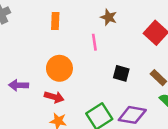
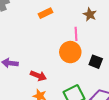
orange rectangle: (55, 21) -> (45, 13), turned 56
orange circle: (59, 68) -> (70, 52), moved

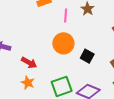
pink line: (76, 34) -> (66, 15), moved

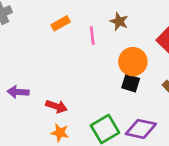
orange circle: (63, 43) -> (133, 62), moved

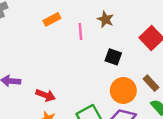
orange circle: (133, 62) -> (123, 90), moved
black square: (131, 83) -> (113, 57), moved

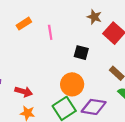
brown star: (105, 19) -> (94, 17), moved
orange circle: (123, 90) -> (72, 84), moved

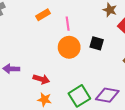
orange circle: (72, 84) -> (69, 47), moved

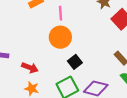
black square: (97, 43) -> (75, 62), moved, turned 32

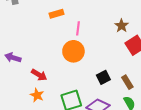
black square: (75, 62) -> (103, 77), moved

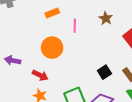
brown star: (122, 26) -> (106, 18), moved
orange circle: (73, 51) -> (52, 48), moved

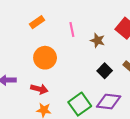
brown star: (106, 18) -> (98, 40), moved
pink line: (75, 26) -> (72, 29), moved

